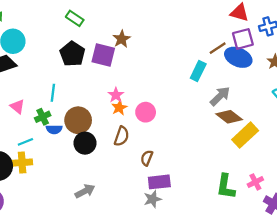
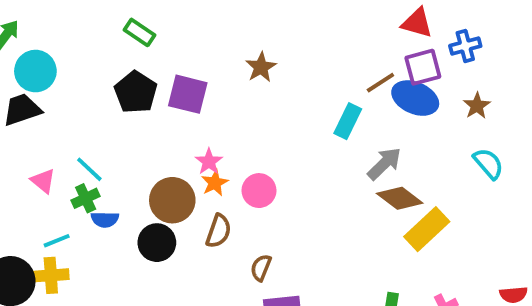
brown star: (122, 39) -> (261, 67), moved
cyan line: (53, 93) -> (89, 169), moved, turned -54
brown circle: (78, 120) -> (172, 200), moved

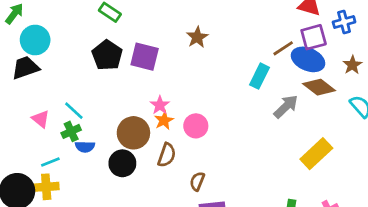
brown diamond: (400, 198) -> (319, 87), moved

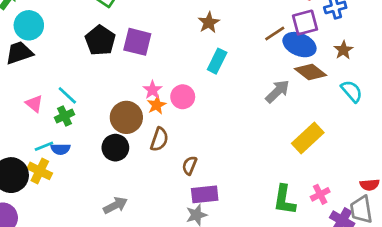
brown star: (197, 37) -> (209, 23), moved
cyan rectangle: (260, 76) -> (217, 61), moved
pink circle: (196, 126) -> (183, 97), moved
blue semicircle: (85, 147) -> (60, 149), moved
yellow cross: (46, 187) -> (40, 171), turned 30

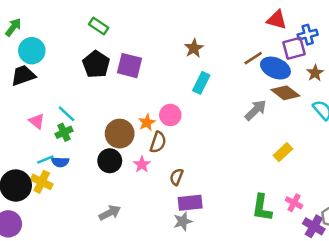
purple square: (305, 23) -> (294, 48), moved
pink star: (152, 90) -> (142, 164), moved
yellow rectangle: (308, 138) -> (283, 152), size x0.7
brown semicircle: (159, 139) -> (158, 142), moved
pink cross: (320, 194) -> (294, 203), turned -35

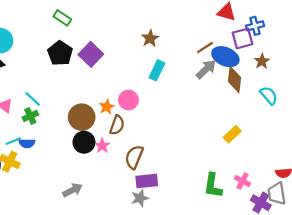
purple square: (130, 66) -> (91, 54), turned 30
brown diamond: (285, 93) -> (235, 79), turned 60
gray arrow: (256, 110) -> (206, 69), moved
black circle: (110, 161) -> (84, 142), moved
brown semicircle: (177, 177) -> (134, 157), size x1.5

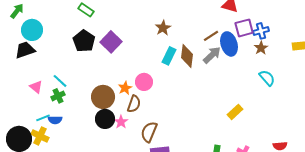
blue cross: (255, 26) -> (261, 31), moved
blue ellipse: (225, 57) -> (229, 44), turned 50
brown diamond: (235, 79) -> (187, 56), moved

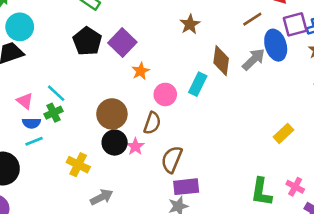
brown line: (211, 36) -> (252, 19), moved
cyan rectangle: (169, 56) -> (198, 84), moved
orange star: (125, 88) -> (141, 71), moved
blue semicircle: (55, 120) -> (31, 123), moved
yellow cross: (40, 136) -> (78, 165), moved

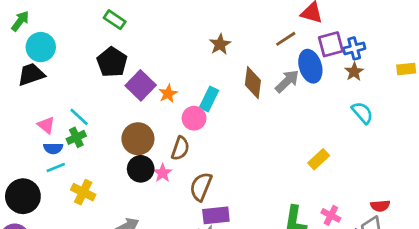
purple square: (122, 42) -> (141, 85), moved
cyan rectangle: (198, 84) -> (209, 99), moved
yellow cross: (78, 165) -> (83, 192), moved

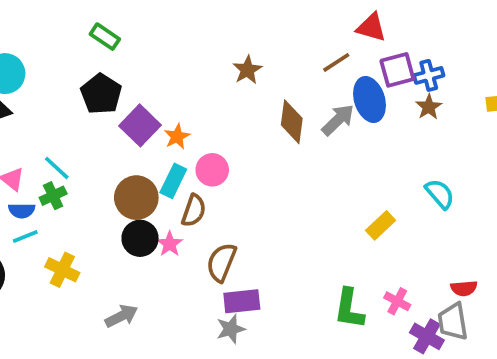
cyan rectangle: (209, 99) -> (173, 181), moved
cyan semicircle: (362, 113) -> (440, 194), moved

